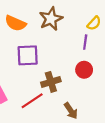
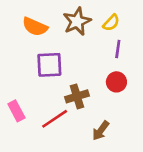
yellow semicircle: (94, 23) -> (111, 23), moved
brown arrow: (71, 111) -> (101, 131), turned 70

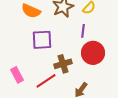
purple line: (118, 49) -> (83, 31), moved
red circle: (116, 82) -> (93, 53), size x1.5

